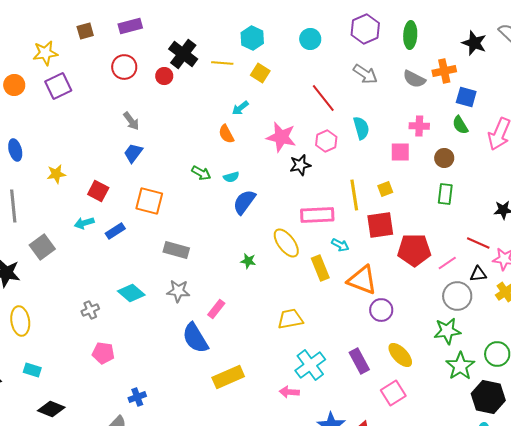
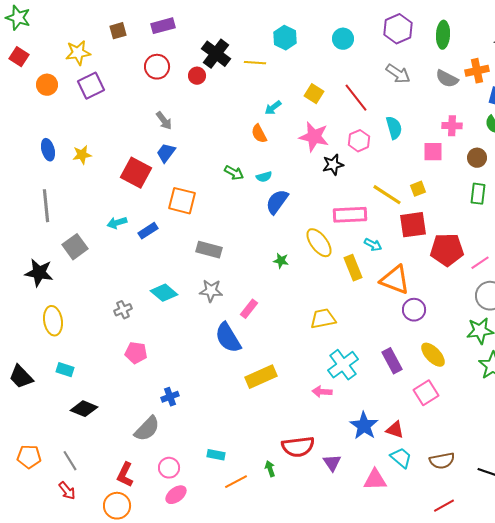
yellow square: (260, 73) -> (314, 94), moved
yellow star: (56, 174) -> (82, 155), moved
red square: (98, 191) -> (136, 173), moved, size x1.4
yellow line: (354, 195) -> (387, 195), turned -48

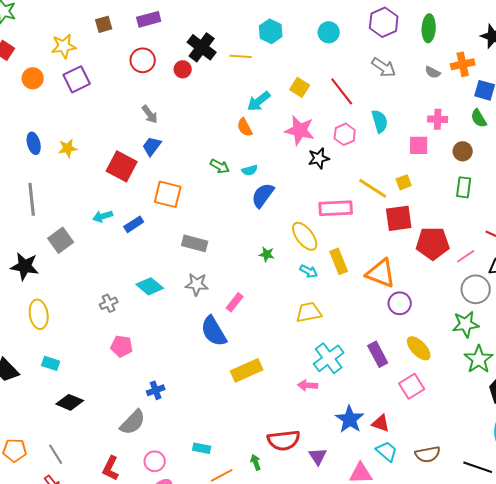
gray semicircle: (447, 79) -> (433, 72), size x0.7
cyan arrow: (273, 108) -> (259, 101), size x1.4
cyan arrow: (373, 245) -> (309, 271), moved

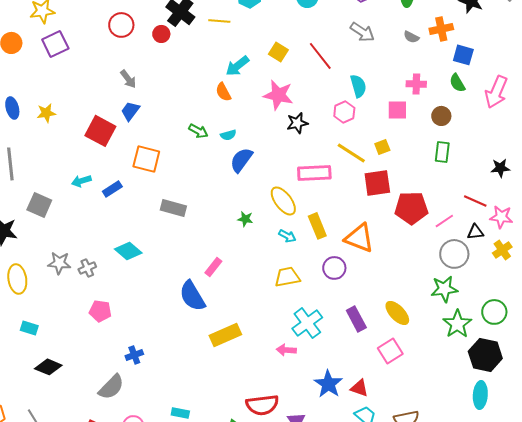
pink hexagon: (345, 134) -> (344, 112), moved
gray square: (61, 240) -> (39, 205), turned -30
gray star: (197, 284) -> (59, 263), moved
purple circle: (400, 303) -> (334, 268), moved

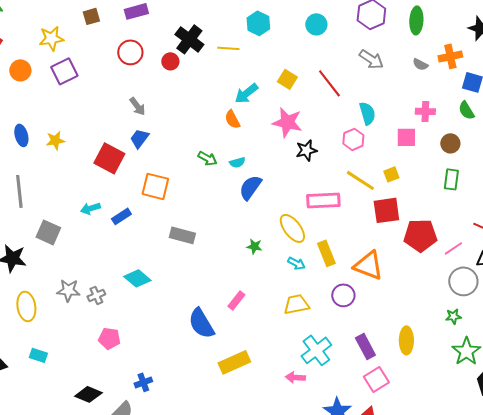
pink rectangle: (213, 267) -> (236, 300), moved
green star: (444, 289) -> (453, 316), size x0.6
yellow ellipse: (397, 313) -> (406, 340), turned 44
pink square: (390, 351) -> (376, 379), moved
black diamond: (48, 367) -> (88, 394), moved

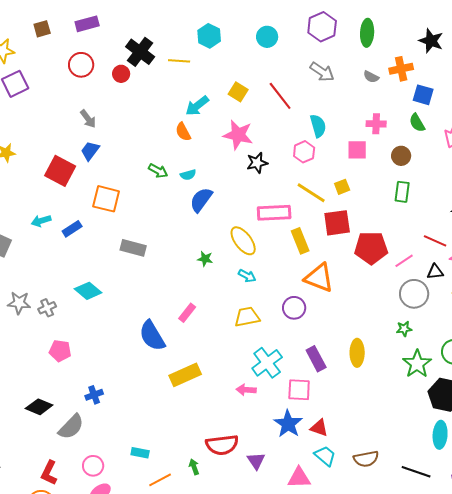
yellow rectangle: (326, 253) -> (300, 241), moved
pink square: (376, 379) -> (299, 390), moved, turned 35

